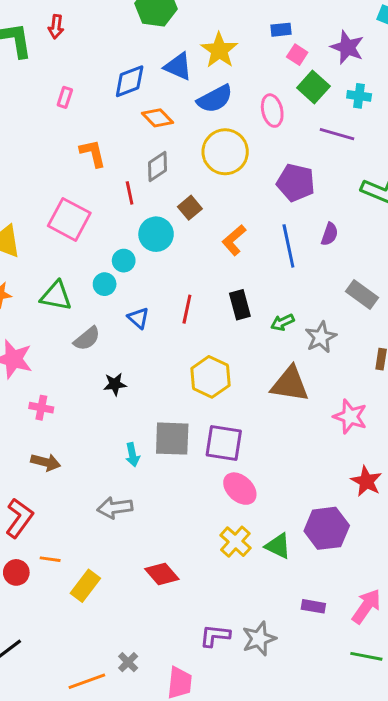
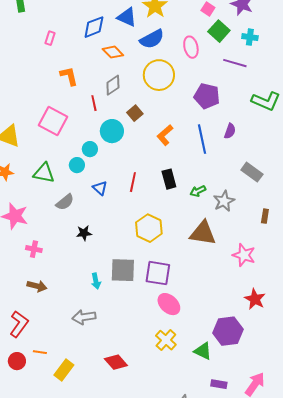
green triangle: (278, 546) -> (203, 351), moved

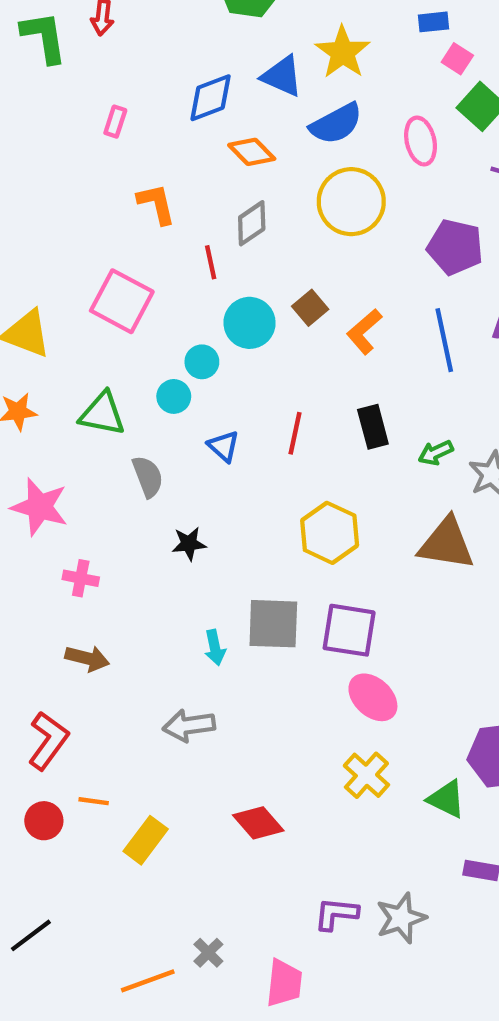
brown square: (135, 113) -> (310, 308), moved
gray semicircle: (65, 202) -> (148, 477), turned -72

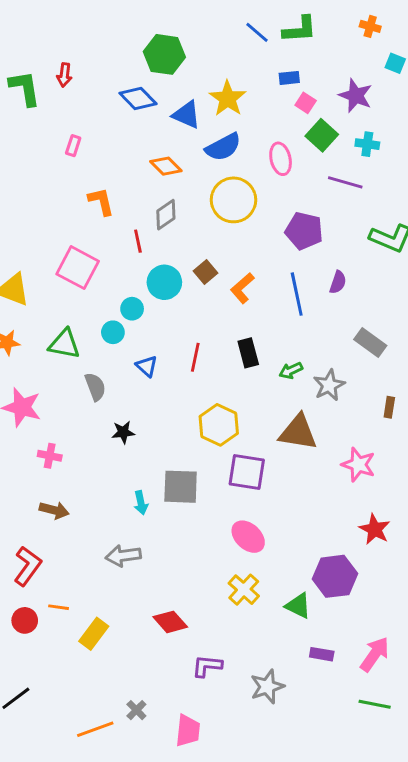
blue diamond: (211, 98) -> (138, 99), moved, turned 66
purple square: (349, 630) -> (247, 472), moved
purple L-shape: (336, 914) -> (207, 666), moved

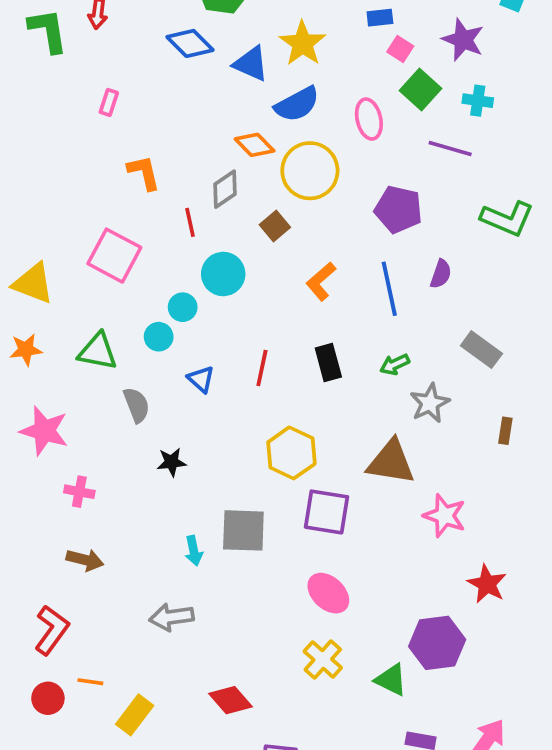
orange diamond: (166, 166) -> (255, 145), moved
brown square: (206, 272) -> (275, 226), moved
green arrow: (291, 370) -> (395, 364), moved
pink star: (358, 465) -> (445, 516), moved

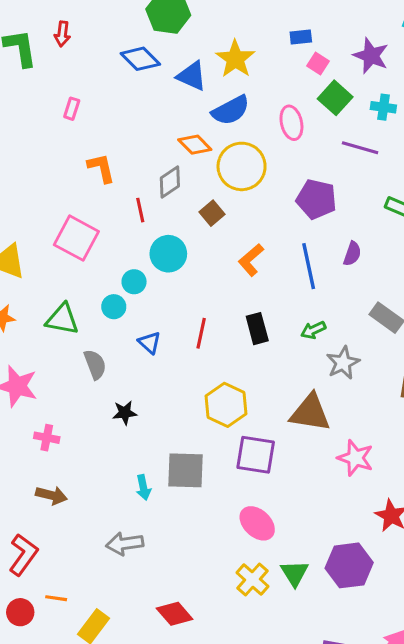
green triangle: (391, 680) -> (295, 573), moved, turned 32

